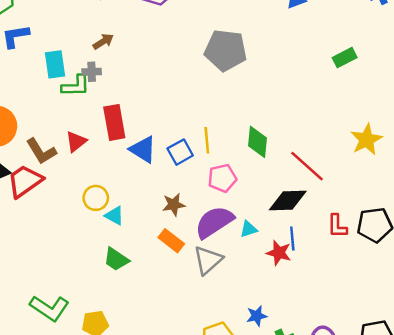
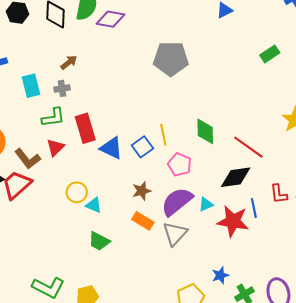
green L-shape: (76, 86) -> (53, 117), moved
pink pentagon: (222, 178) -> (180, 165), turned -30
blue line: (292, 238) -> (254, 208), moved
red star: (279, 253) -> (233, 221), size x1.5

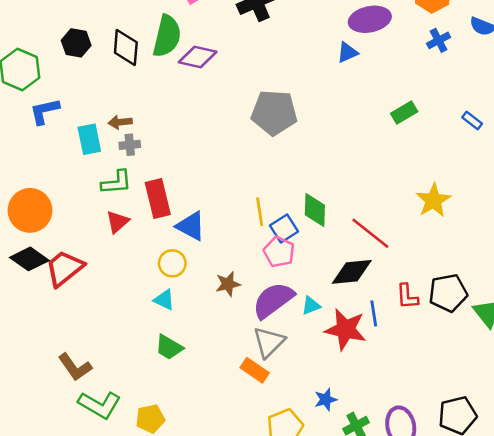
brown arrow: (69, 62) -> (120, 122), moved, turned -150
blue square: (142, 147) -> (284, 228), moved
brown L-shape: (27, 159) -> (75, 367), moved
yellow circle: (77, 192) -> (172, 263), moved
orange rectangle: (143, 221) -> (255, 370), moved

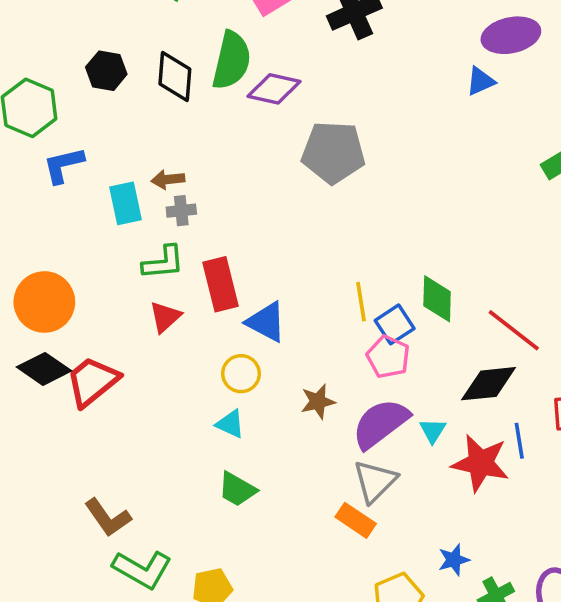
gray pentagon: (274, 113) -> (333, 152), moved
cyan triangle: (311, 306) -> (433, 431), turned -36

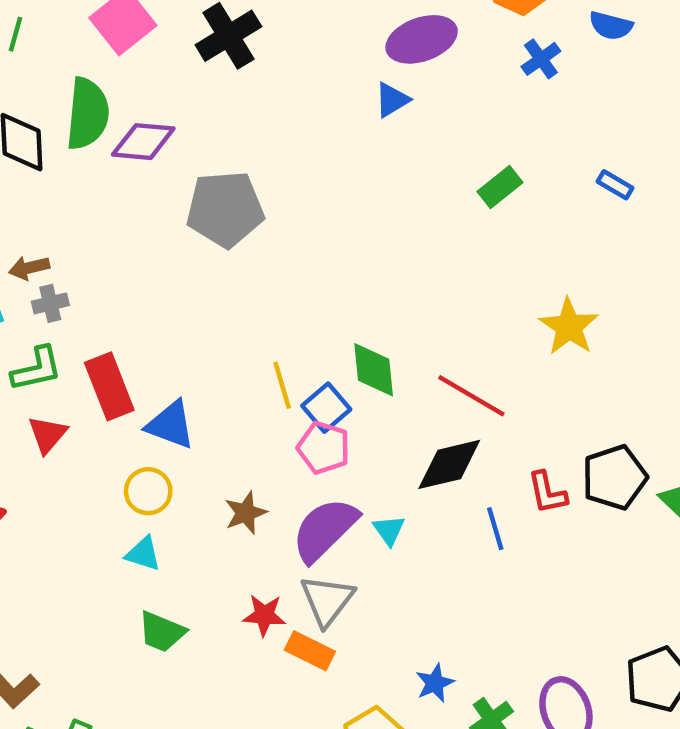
red star: (480, 463) -> (264, 615), moved, size x0.6

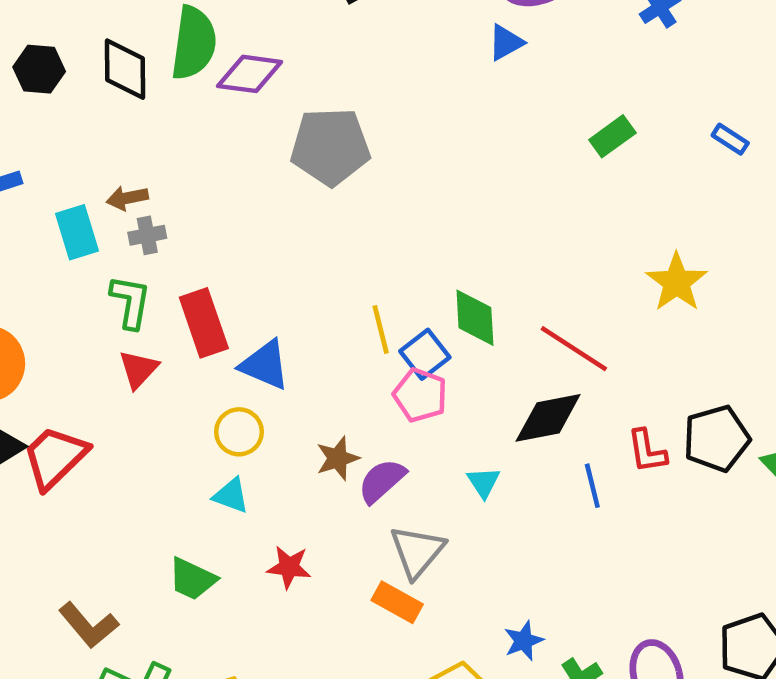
green L-shape: (37, 369) -> (130, 302), turned -70
purple semicircle: (325, 530) -> (382, 481), moved, size x0.7
red star: (264, 615) -> (289, 567), moved
green trapezoid: (162, 632) -> (192, 579), moved

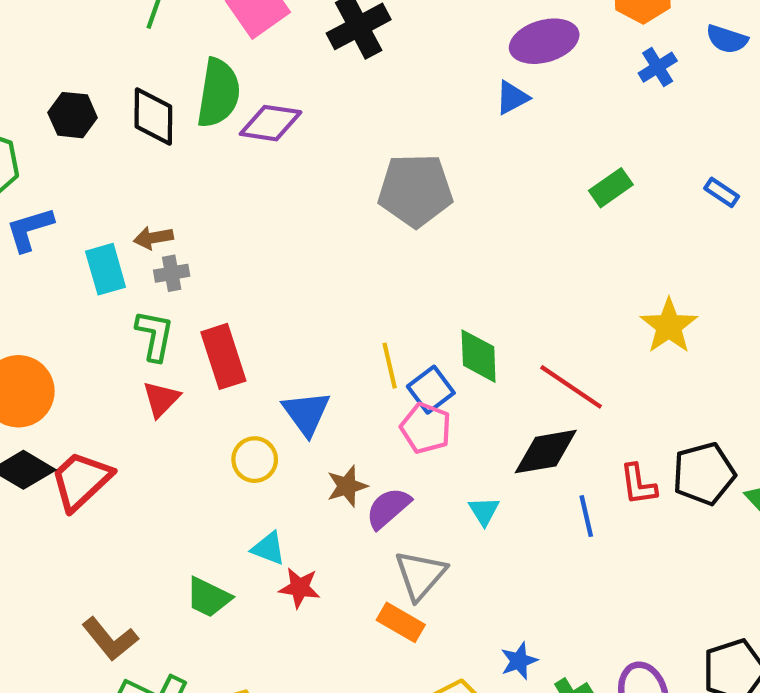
gray pentagon: (330, 147) -> (415, 190), moved
blue triangle: (265, 365) -> (306, 413), moved, turned 30
cyan triangle: (231, 496) -> (268, 548), moved

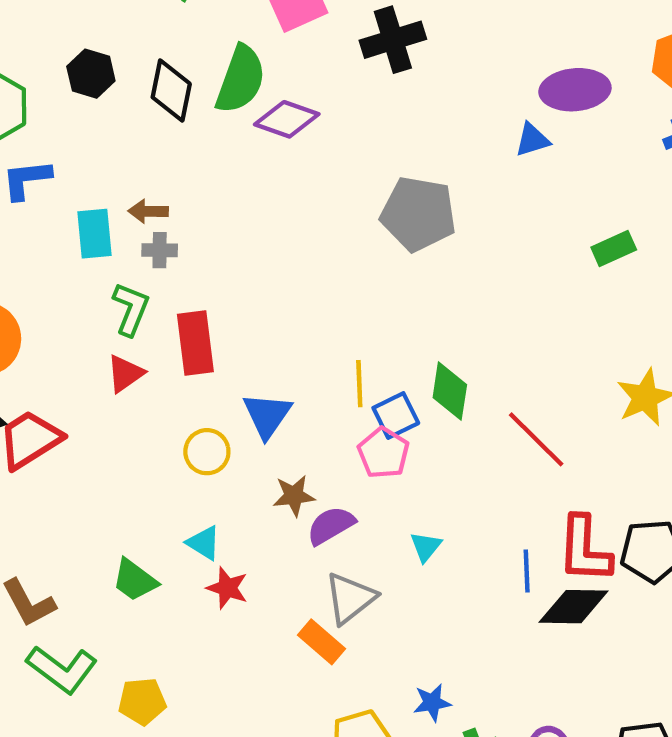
black diamond: (546, 452) -> (574, 607), moved
red L-shape: (638, 484) -> (585, 549), size x1.6

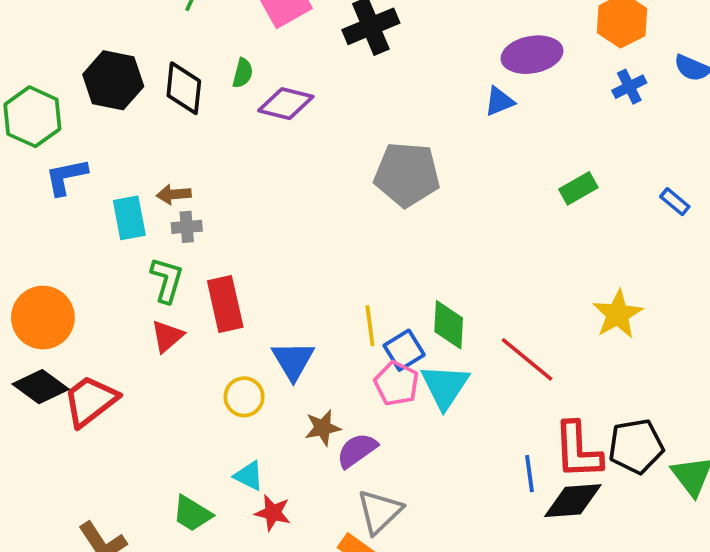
black hexagon: (91, 74) -> (113, 80), size x1.4
green semicircle: (241, 79) -> (243, 73), size x0.5
cyan triangle: (426, 547) -> (445, 386), moved, size x1.8

